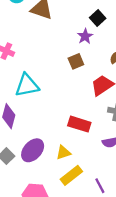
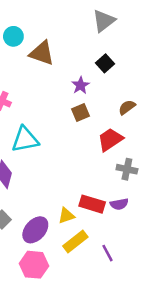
purple star: (85, 36) -> (80, 85), moved
red rectangle: (79, 124) -> (92, 204), moved
purple ellipse: (33, 150) -> (35, 230), moved

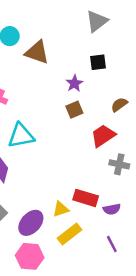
black square: (105, 63) -> (98, 62), turned 35
purple semicircle: (119, 204) -> (112, 209), moved
purple line: (108, 253) -> (112, 244), moved

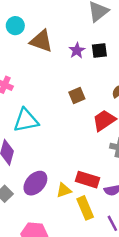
purple star: (74, 83) -> (77, 51), moved
purple ellipse: (31, 223) -> (35, 183), moved
yellow rectangle: (69, 234) -> (85, 208), moved, turned -75

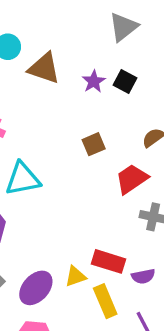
black square: (99, 51) -> (125, 81), turned 35
purple ellipse: (35, 183) -> (36, 288), moved

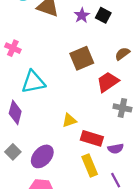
brown square: (94, 144) -> (82, 58), size x1.5
yellow triangle: (76, 276) -> (69, 120), moved

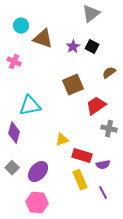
pink cross: (13, 48) -> (14, 62), moved
brown semicircle: (122, 54) -> (109, 73), moved

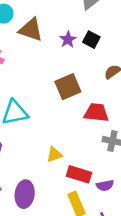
red trapezoid: (96, 106) -> (96, 113), turned 40
purple ellipse: (38, 172) -> (25, 194), turned -35

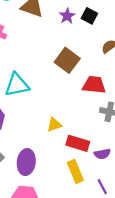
brown square: (68, 87) -> (67, 60), turned -30

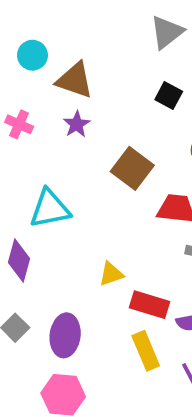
purple star: (67, 16) -> (77, 124), moved

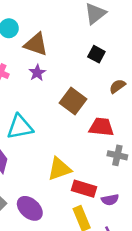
yellow triangle: (111, 274) -> (59, 169), size x1.5
purple ellipse: (65, 335) -> (30, 208), turned -55

